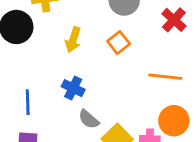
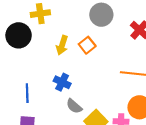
orange square: (119, 43) -> (87, 45), moved

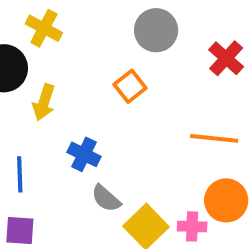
yellow cross: (40, 14) -> (44, 28), turned 36
yellow arrow: (62, 45) -> (44, 102), moved

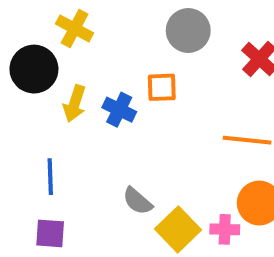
orange square: (130, 86) -> (162, 87), turned 36
blue cross: (84, 154) -> (119, 110), moved

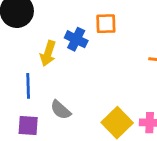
yellow arrow: (75, 104) -> (48, 53), moved
gray semicircle: (137, 201) -> (61, 110), moved

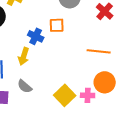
yellow arrow: (48, 53) -> (24, 56), moved

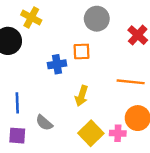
blue cross: (36, 36) -> (57, 64), turned -35
yellow arrow: (24, 56) -> (82, 96), moved

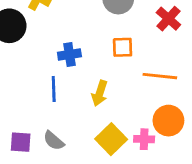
orange square: (82, 51) -> (123, 47), moved
blue line: (17, 103) -> (54, 89), moved
gray semicircle: (44, 123) -> (54, 141), moved

